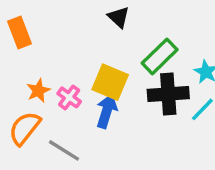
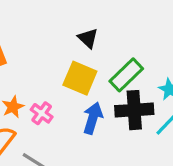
yellow square: (110, 82) -> (80, 78), moved
blue arrow: (107, 111) -> (93, 118), moved

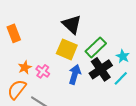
black triangle: (88, 38) -> (72, 24), size x1.5
black cross: (134, 110) -> (101, 69), turned -30

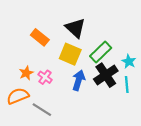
orange rectangle: (14, 33) -> (40, 37), moved, turned -30
cyan line: (121, 78) -> (127, 85), turned -49
orange semicircle: (17, 89) -> (18, 96), turned 30

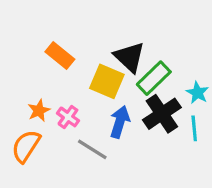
black triangle: (75, 28) -> (129, 57), moved
orange semicircle: (18, 96) -> (26, 146), turned -35
gray line: (42, 110) -> (92, 149), moved

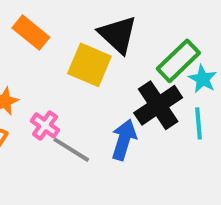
green rectangle: (154, 78) -> (178, 61), moved
pink cross: (68, 117) -> (45, 125), moved
blue arrow: (120, 122) -> (124, 140), moved

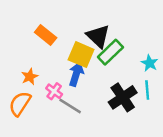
green rectangle: (178, 61) -> (110, 52), moved
black cross: (158, 105) -> (123, 97), moved
blue arrow: (124, 140) -> (76, 74), moved

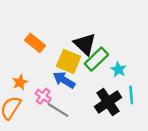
cyan star: (150, 63) -> (118, 70), moved
blue arrow: (76, 74) -> (64, 80), turned -75

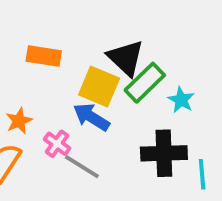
orange rectangle: (35, 43) -> (44, 56), turned -30
cyan line: (131, 95) -> (202, 174), moved
black cross: (108, 102) -> (164, 153), turned 32

